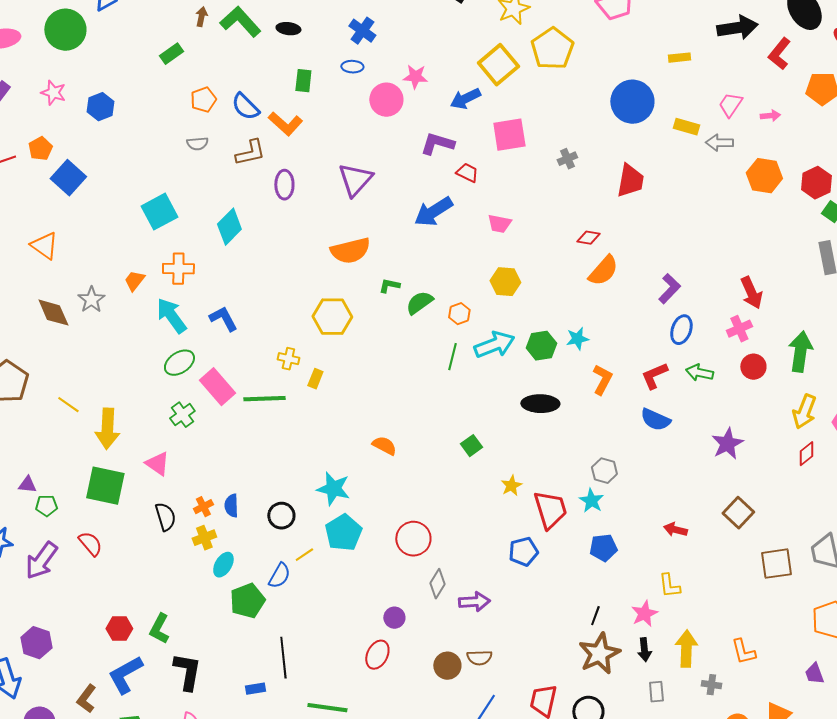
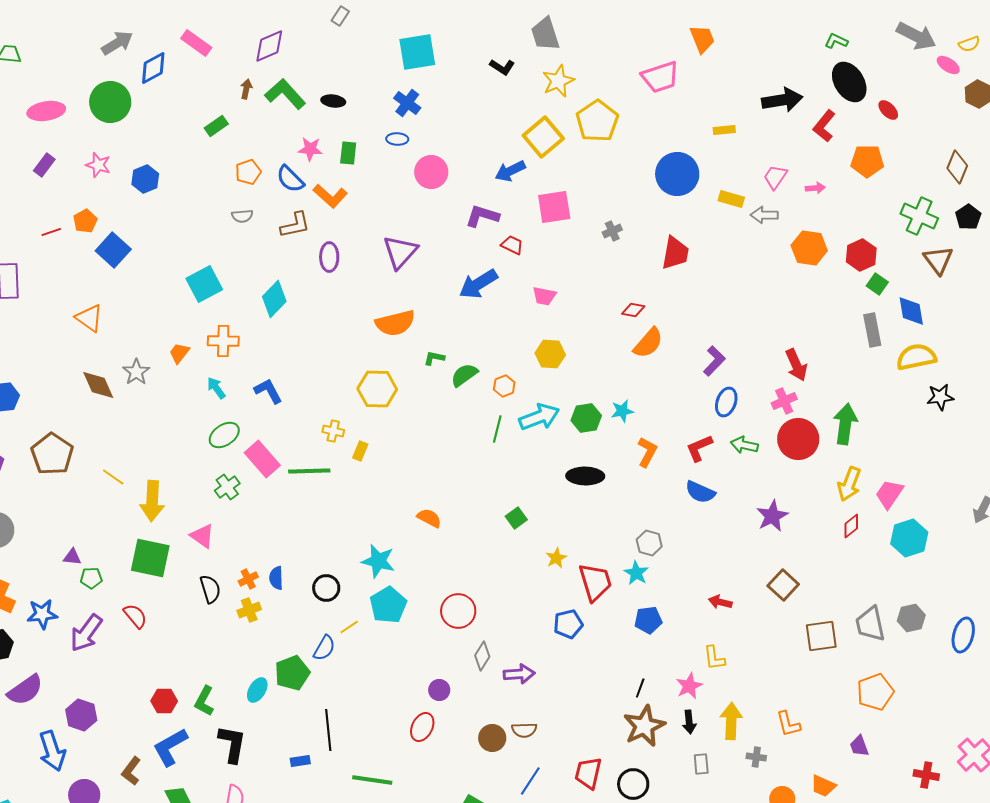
pink star: (415, 77) -> (310, 149), moved
cyan arrow: (171, 316) -> (216, 388), size x0.6
red circle: (753, 367) -> (798, 439), size x1.6
cyan ellipse: (223, 565) -> (257, 690), moved

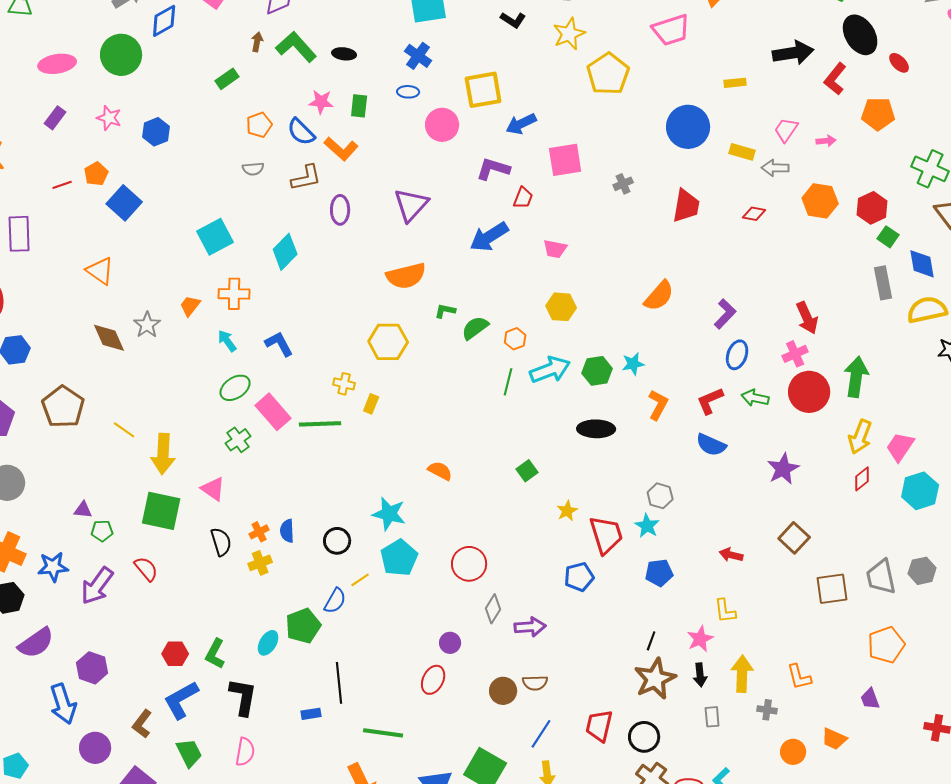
yellow square: (543, 137) -> (483, 90), moved, turned 30
red trapezoid: (512, 245) -> (523, 198), turned 85
red diamond: (633, 310) -> (754, 214), moved

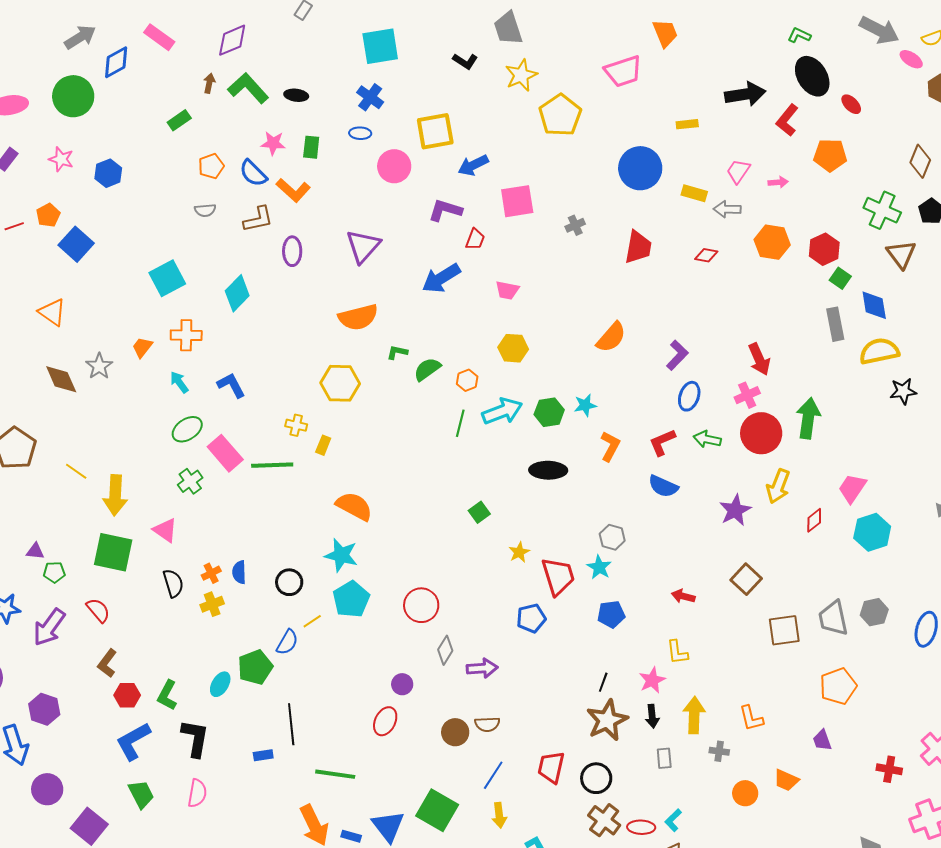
yellow arrow: (860, 437) -> (778, 486), moved
orange semicircle: (440, 471) -> (354, 506), moved, size x1.5
brown L-shape: (142, 724) -> (107, 663), moved

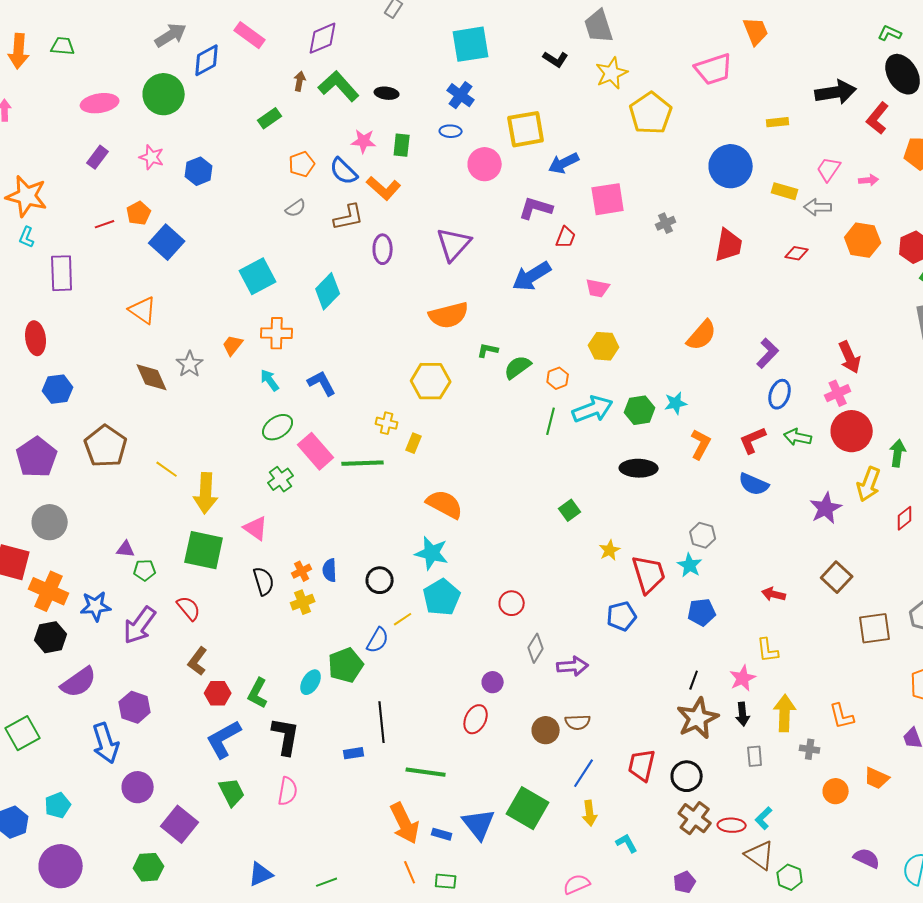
gray semicircle: (205, 210) -> (296, 208), turned -30
green arrow: (808, 418) -> (898, 453), moved, size x0.7
red circle: (421, 605) -> (512, 603), size x0.7

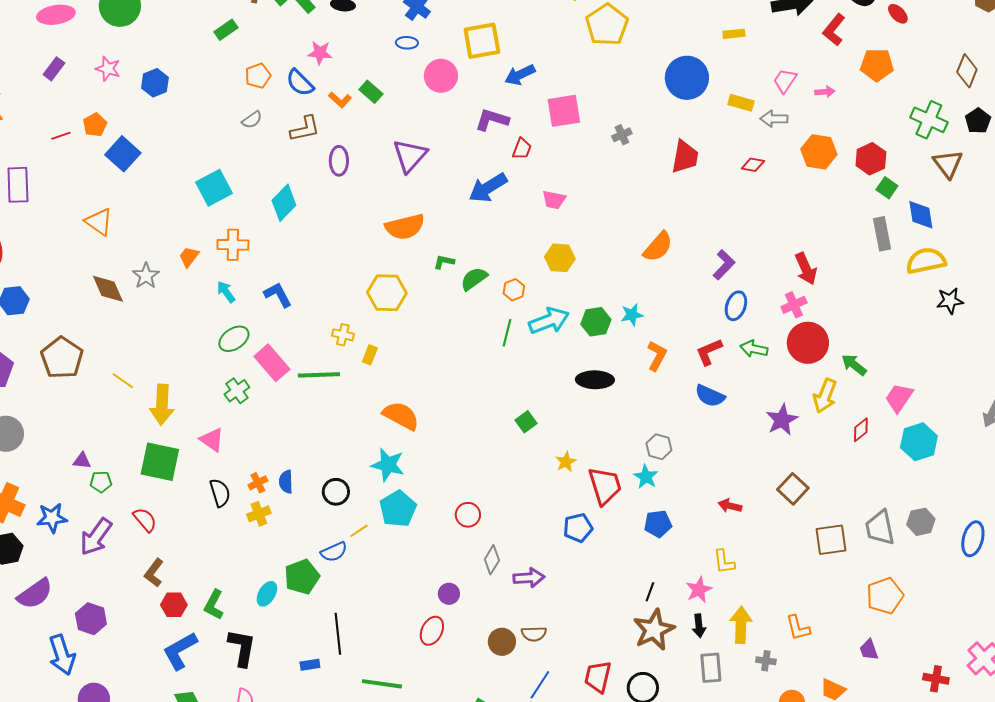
green rectangle: (402, 145) -> (371, 92), moved, turned -55
orange L-shape: (384, 188) -> (340, 100), size x0.7
green arrow: (898, 453) -> (854, 365), turned -60
blue semicircle: (378, 640) -> (334, 552), turned 36
gray rectangle: (755, 756) -> (711, 668), size x1.4

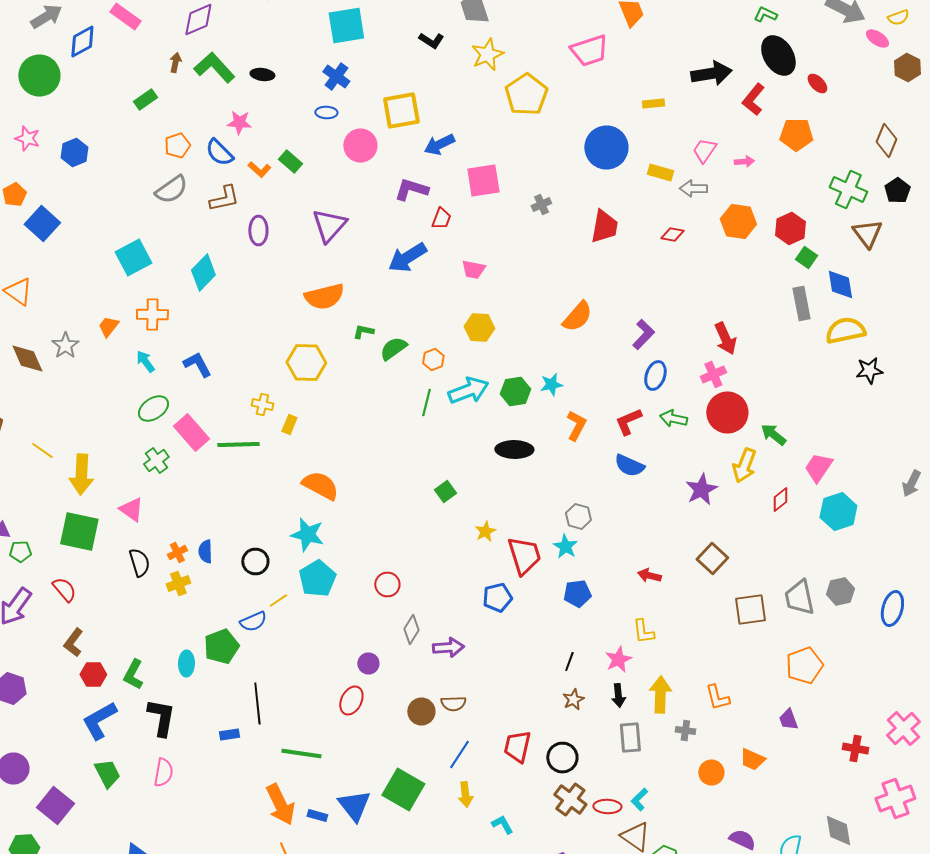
gray semicircle: (252, 120) -> (171, 190), size x1.6
cyan ellipse: (267, 594) -> (186, 664), turned -30
brown star: (654, 630) -> (573, 700), size x0.5

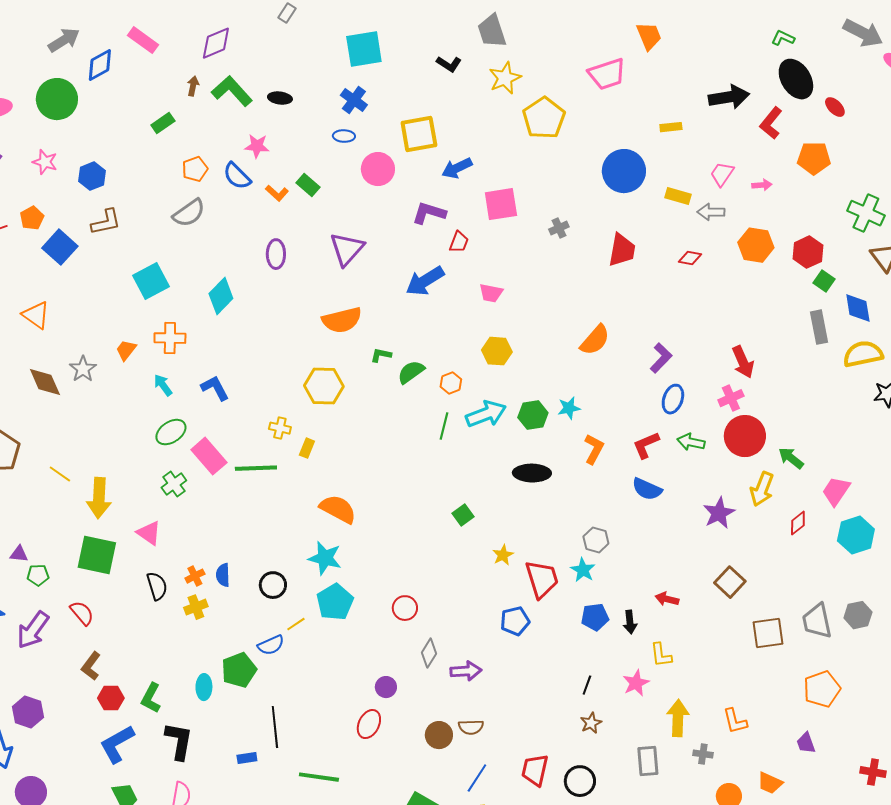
brown L-shape: (224, 198) -> (106, 222), moved
black arrow: (618, 696) -> (630, 622), moved

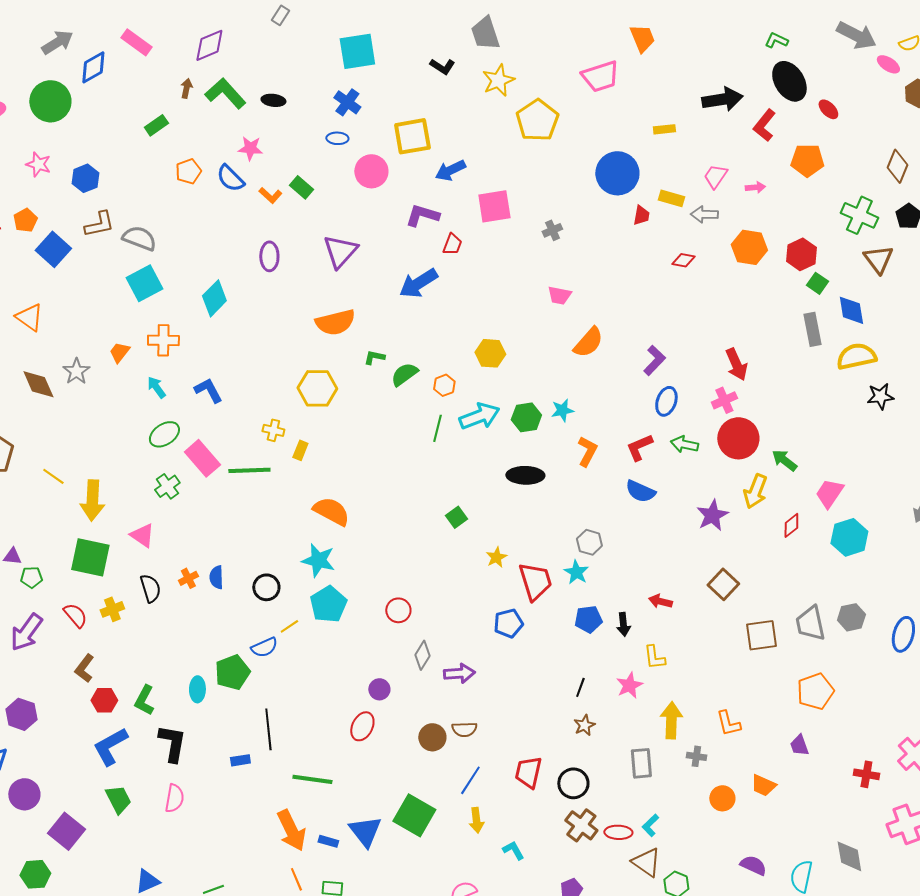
gray semicircle: (189, 213) -> (139, 238), moved, turned -124
red trapezoid: (622, 250) -> (641, 215), moved, size x0.6
pink trapezoid: (491, 293) -> (559, 295), moved
yellow cross: (196, 607) -> (112, 609), moved

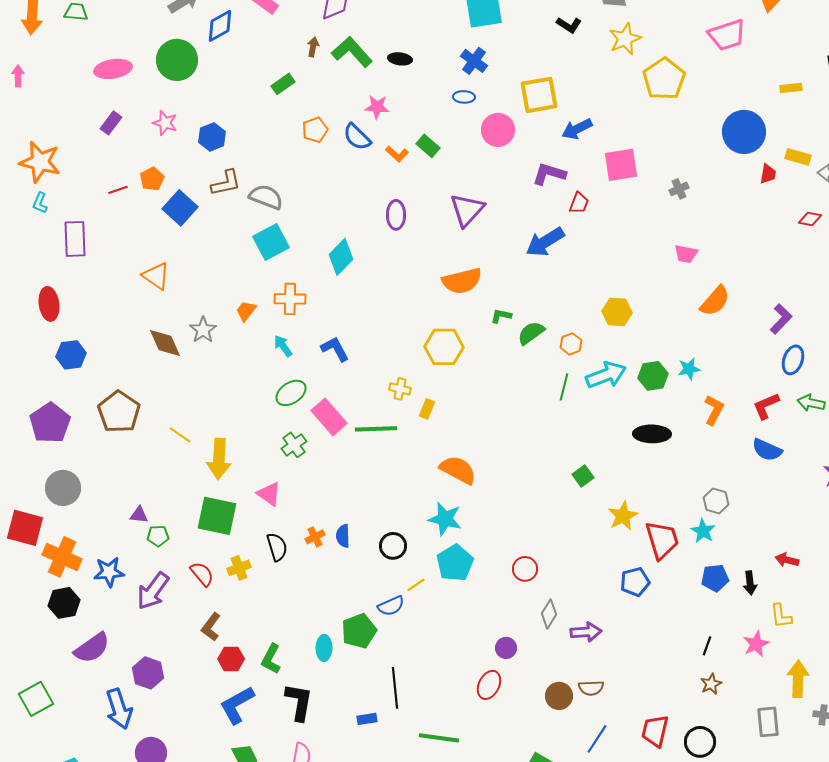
yellow star: (496, 557) -> (623, 516), size x1.4

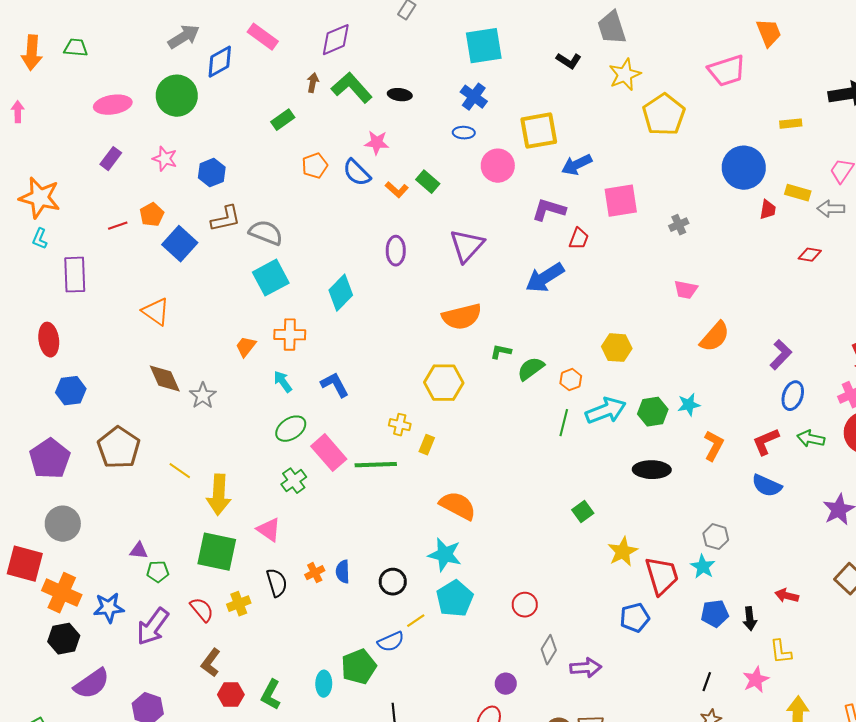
gray star: (203, 330) -> (203, 396), moved

